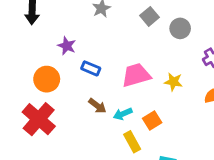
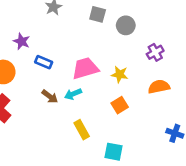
gray square: (149, 16) -> (98, 14), turned -35
cyan arrow: (123, 114) -> (73, 94), moved
orange square: (152, 120) -> (120, 105), moved

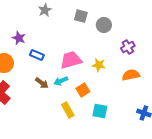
orange square: (120, 105) -> (83, 90), moved
cyan square: (113, 152) -> (100, 111), moved

